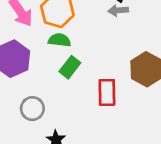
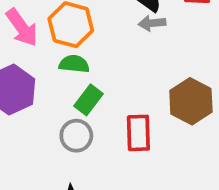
gray circle: (32, 109) -> (76, 136), moved

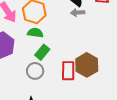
brown hexagon: (191, 101) -> (87, 65), moved

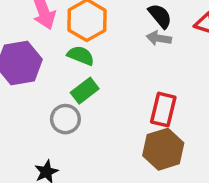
brown hexagon: (87, 65) -> (163, 149), moved
red rectangle: (68, 71) -> (163, 110), moved

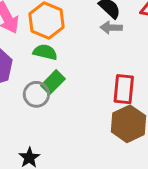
gray circle: (65, 119) -> (36, 94), moved

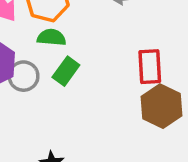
gray circle: (36, 94) -> (24, 76), moved

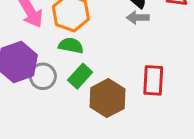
brown hexagon: (161, 106) -> (108, 98), moved

